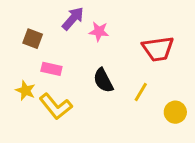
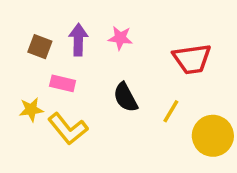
purple arrow: (73, 18) -> (78, 40), moved, turned -40
yellow star: (25, 91) -> (31, 110), turned -30
yellow circle: (175, 112) -> (213, 136), size x1.5

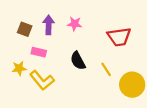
yellow line: (171, 111) -> (106, 69), turned -64

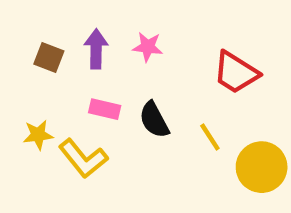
red trapezoid: (119, 37) -> (236, 73), turned 40
pink rectangle: (39, 52) -> (105, 109), moved

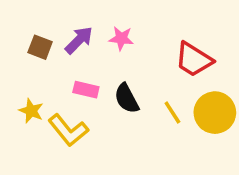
purple arrow: (96, 49) -> (79, 40), turned 44
yellow star: (38, 135) -> (31, 111), turned 30
yellow circle: (262, 167) -> (215, 113), moved

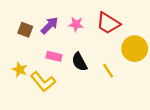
red trapezoid: (194, 60) -> (108, 23), moved
yellow circle: (215, 113) -> (135, 49), moved

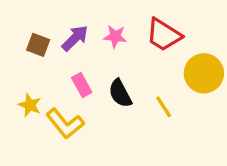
pink rectangle: (54, 56) -> (82, 85), turned 48

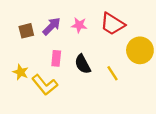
brown square: (38, 45) -> (26, 31), turned -35
pink rectangle: (82, 85) -> (56, 58), turned 35

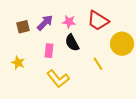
black semicircle: (83, 64) -> (72, 43), moved
yellow L-shape: (45, 85) -> (58, 79), moved

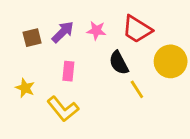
black semicircle: (72, 43) -> (119, 63), moved
yellow L-shape: (58, 79) -> (63, 109), moved

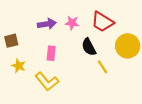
purple arrow: (63, 32) -> (47, 24), turned 36
brown square: (32, 38) -> (11, 41), moved

